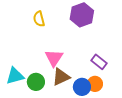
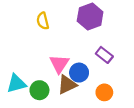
purple rectangle: (99, 62) -> (104, 55), moved
blue circle: (82, 87) -> (79, 73), moved

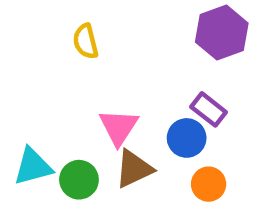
purple hexagon: (90, 16) -> (222, 33), moved
blue circle: (79, 73) -> (187, 138), moved

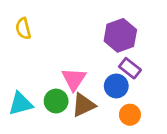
purple hexagon: (222, 33) -> (120, 35), moved
yellow semicircle: (86, 41) -> (23, 29), moved
green circle: (79, 180) -> (56, 101), moved

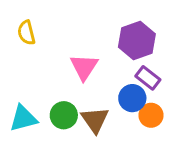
pink triangle: (74, 79) -> (84, 67), moved
brown triangle: (83, 105) -> (95, 120), turned -40
orange circle: (130, 115) -> (151, 115), moved

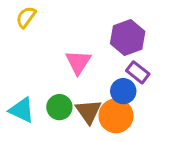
yellow semicircle: (26, 33) -> (26, 17), moved, turned 50
orange circle: (151, 115) -> (116, 116), moved, size x1.5
cyan triangle: (23, 118) -> (22, 110), turned 40

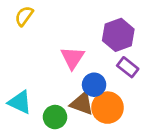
blue circle: (123, 91) -> (94, 85), moved
green circle: (59, 107) -> (55, 117), moved
brown triangle: (88, 111) -> (82, 104), turned -35

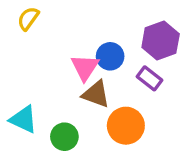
purple hexagon: (118, 35) -> (161, 41), moved
blue circle: (94, 85) -> (110, 56), moved
brown triangle: (82, 104) -> (96, 94), moved

